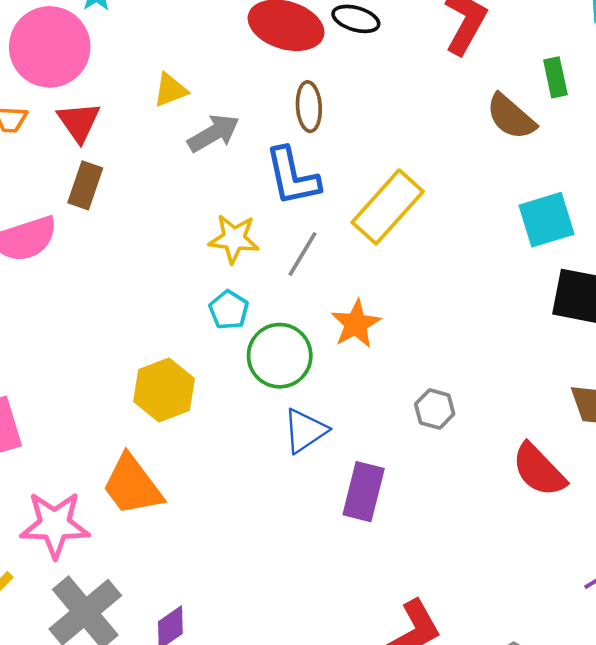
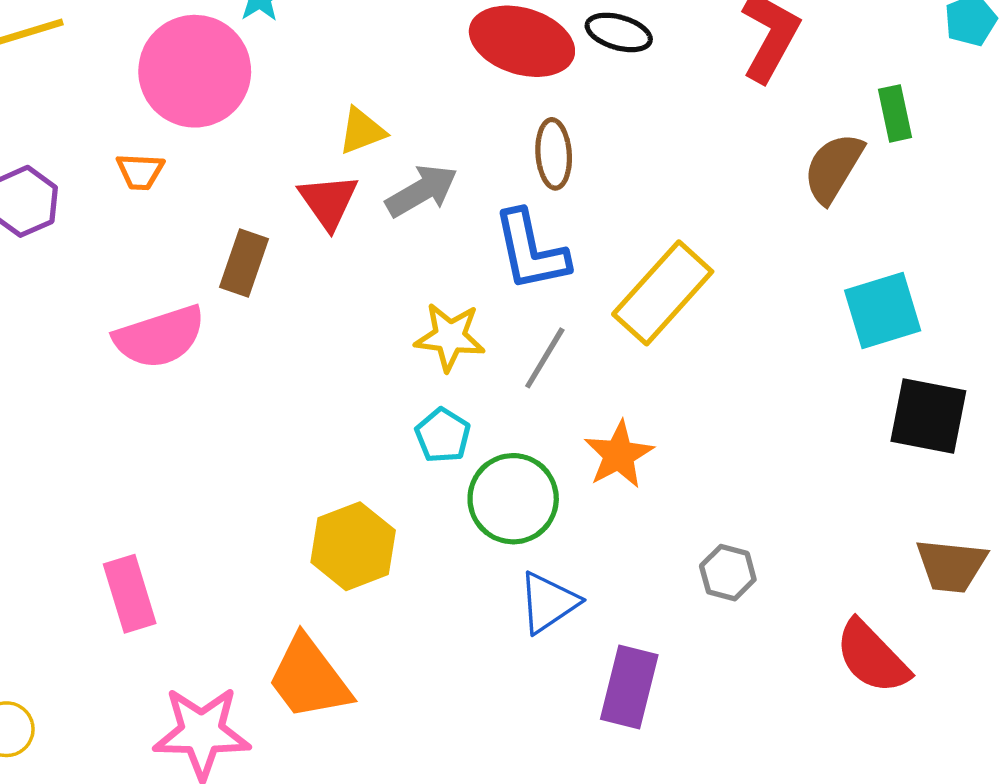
brown semicircle: (511, 117) -> (833, 168), turned 80
red triangle: (79, 122) -> (328, 201), moved

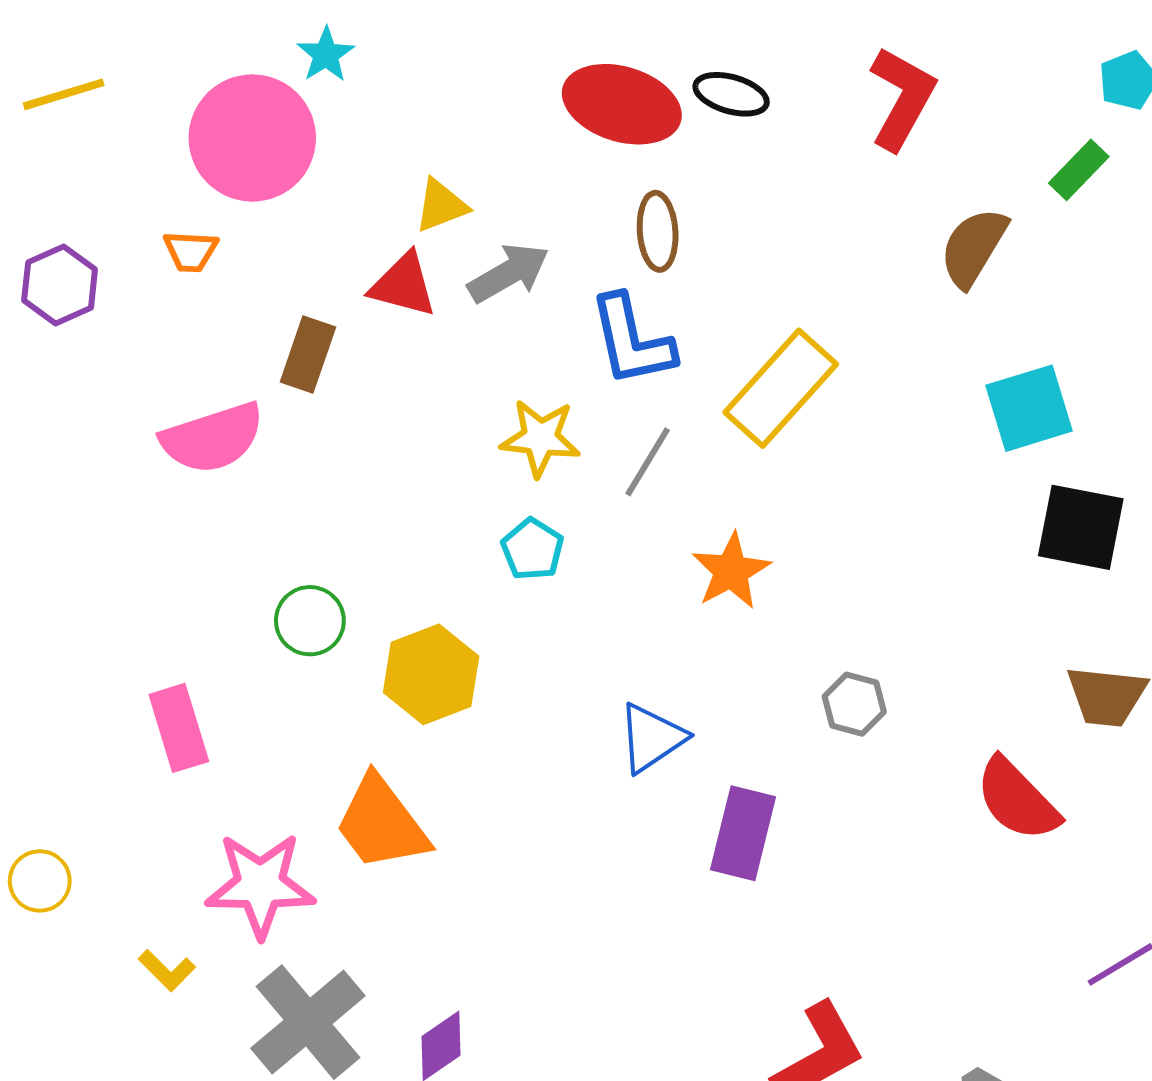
green rectangle: (895, 113) -> (1079, 170), moved, turned 56
red triangle: (328, 201) -> (403, 285), turned -40
green circle: (513, 499) -> (310, 621), moved, size x0.7

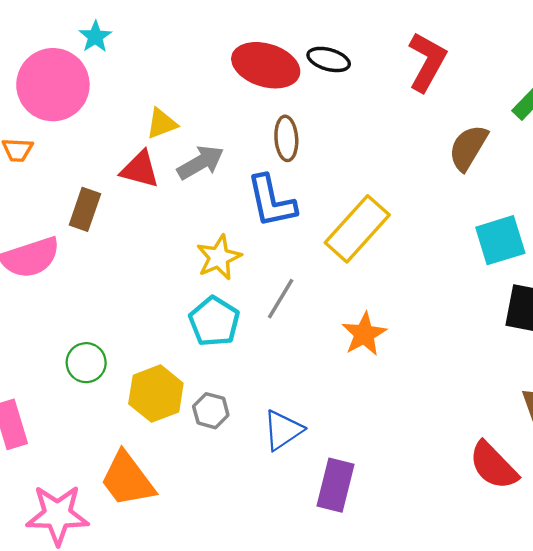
yellow star: (540, 438) -> (219, 257), turned -30
gray line: (648, 462) -> (281, 299), moved
cyan pentagon: (532, 549) -> (214, 321), size x1.4
orange star: (731, 571) -> (364, 334), moved
gray hexagon: (854, 704) -> (211, 411), moved

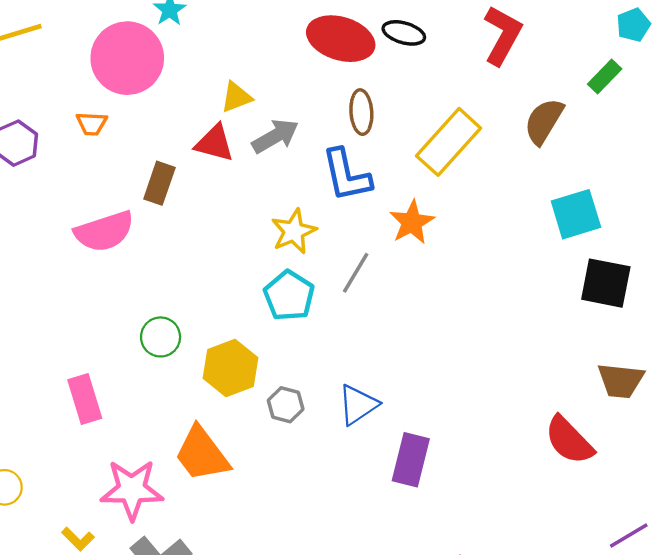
yellow rectangle: (357, 229) -> (449, 142), moved
orange star: (364, 334) -> (412, 222), moved
gray hexagon: (211, 411) -> (286, 405), moved

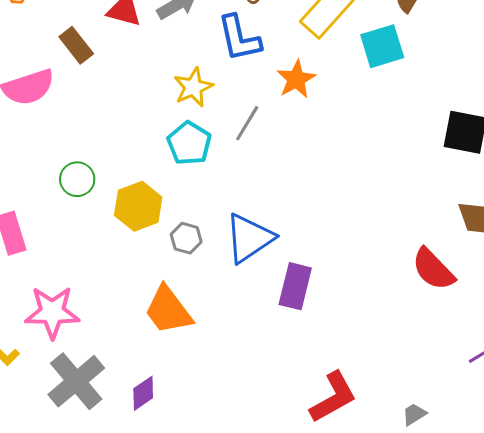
brown rectangle: (159, 183) -> (76, 45), turned -57
cyan square: (576, 214) -> (382, 46), moved
blue triangle: (358, 405) -> (249, 238), size x1.4
orange trapezoid: (202, 454) -> (168, 310), moved

